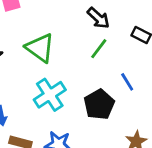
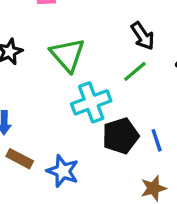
blue line: (127, 82) -> (157, 140), moved
cyan cross: (50, 95) -> (91, 102), moved

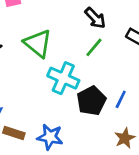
cyan cross: (91, 102) -> (63, 78), turned -36
blue line: (157, 140) -> (121, 99), turned 54

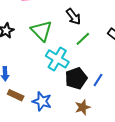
black arrow: (95, 18) -> (73, 17), moved
brown star: (125, 138) -> (83, 107), moved

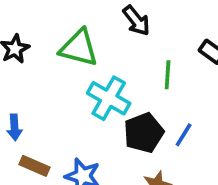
green triangle: (41, 31) -> (79, 48), turned -30
green line: (83, 39) -> (168, 75), moved, turned -42

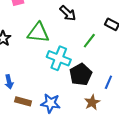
green line: (168, 75) -> (89, 41), turned 42
blue line: (184, 135) -> (108, 82), moved

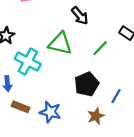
green triangle: (38, 33) -> (60, 43), moved
cyan cross: (59, 58) -> (28, 62), moved

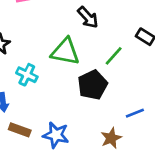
cyan cross: (28, 62) -> (27, 75), size x0.7
black pentagon: (87, 84) -> (93, 85), moved
blue line: (116, 96) -> (135, 113), turned 40

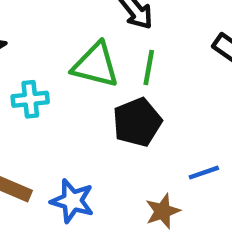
green line: (114, 56) -> (149, 68), moved, turned -35
cyan cross: (27, 75) -> (30, 99), turned -35

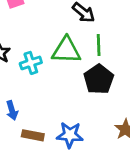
cyan cross: (30, 99) -> (31, 63), moved

